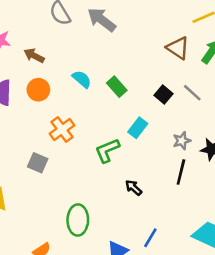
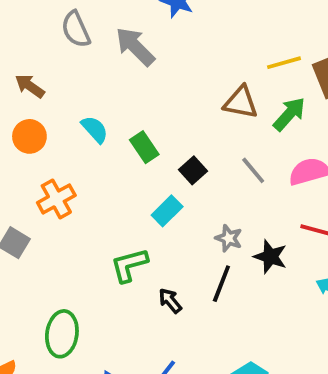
brown triangle: (178, 48) -> (241, 102), turned -30
black square: (164, 95) -> (193, 170), moved
gray star: (182, 141) -> (229, 238), turned 30
green L-shape: (107, 150) -> (129, 265), moved
black arrow: (134, 188) -> (170, 301), moved

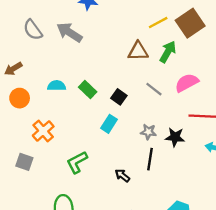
brown arrow: (30, 86) -> (13, 69), turned -54
cyan semicircle: (95, 129) -> (57, 86), turned -36
green L-shape: (129, 265) -> (77, 162), moved

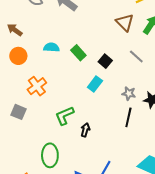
brown triangle: (138, 51) -> (125, 22), turned 42
brown arrow: (13, 69) -> (15, 30), turned 63
black arrow: (122, 176) -> (85, 130), moved, turned 64

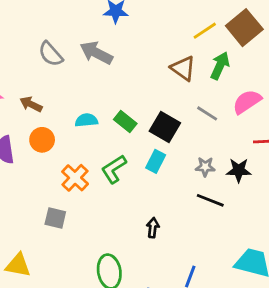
black square: (105, 61) -> (165, 127), size x1.5
green L-shape: (65, 116) -> (114, 169), moved
black line: (128, 117) -> (210, 200), turned -72

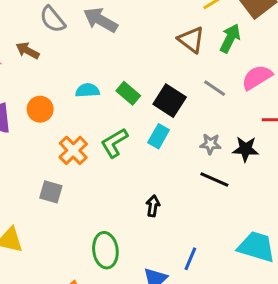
brown arrow: (31, 104) -> (28, 51), moved

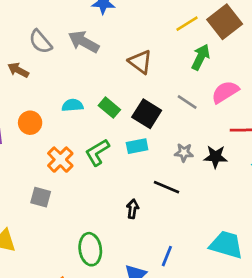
brown triangle: (191, 40) -> (140, 62), moved
cyan rectangle: (159, 136) -> (137, 146), turned 50
black line: (214, 180) -> (166, 187), moved

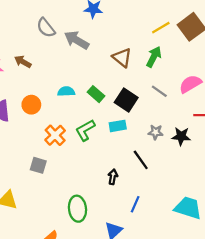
gray semicircle: (40, 42) -> (46, 28), moved
green arrow: (201, 57) -> (154, 57), moved
black line: (166, 187) -> (141, 160), turned 30
blue line: (167, 256) -> (135, 204), moved

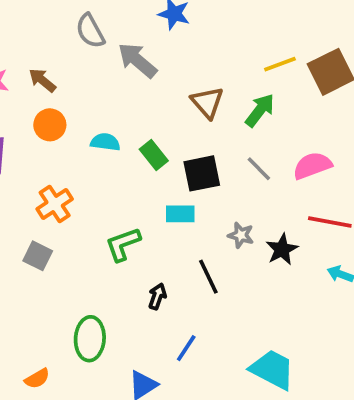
black square: (126, 100) -> (202, 173), turned 35
orange circle: (31, 105) -> (50, 125), moved
green L-shape: (85, 130) -> (123, 244), moved
orange cross: (55, 135) -> (55, 204), moved
black star: (181, 136) -> (282, 249), turned 30

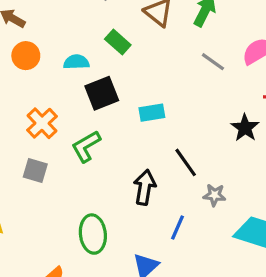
green rectangle: (154, 155) -> (118, 42), moved
black square: (202, 173) -> (102, 93), moved
gray star: (241, 235) -> (215, 195), moved
green L-shape: (123, 244) -> (86, 146), moved
black arrow: (157, 296) -> (145, 187), size x1.5

